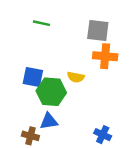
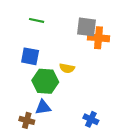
orange cross: (105, 56) -> (99, 38), moved
blue square: (33, 77) -> (30, 56), moved

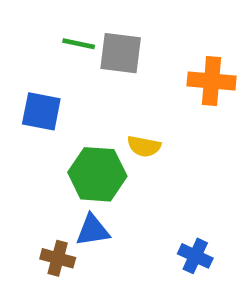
gray square: (87, 27) -> (121, 53), moved
blue square: (30, 56) -> (41, 111), moved

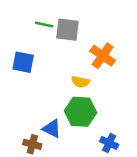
orange cross: (212, 81) -> (103, 56), moved, turned 30
green hexagon: (97, 174) -> (80, 112), moved
blue triangle: (93, 230) -> (52, 129), turned 36

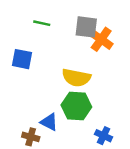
gray square: (67, 30) -> (86, 27), moved
orange cross: (103, 56) -> (101, 39), moved
yellow semicircle: (80, 82) -> (76, 78), size x1.6

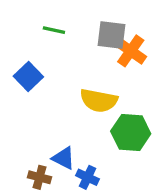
blue square: (22, 59) -> (28, 77), turned 35
green hexagon: (76, 106) -> (131, 132), moved
blue cross: (104, 136) -> (88, 177), moved

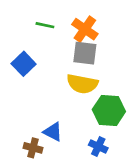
gray square: (111, 35) -> (85, 53), moved
orange cross: (131, 51) -> (85, 29), moved
blue cross: (88, 177) -> (98, 147), moved

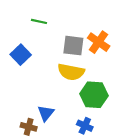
orange cross: (85, 29) -> (99, 42), moved
blue triangle: (53, 132) -> (46, 113), turned 42

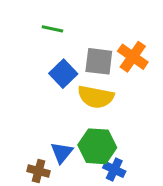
blue square: (21, 55) -> (63, 74), moved
green hexagon: (94, 95) -> (97, 146), moved

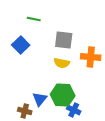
orange cross: (133, 57) -> (91, 57), moved, turned -30
blue square: (63, 74) -> (21, 45), moved
yellow semicircle: (96, 97) -> (62, 63), size x0.7

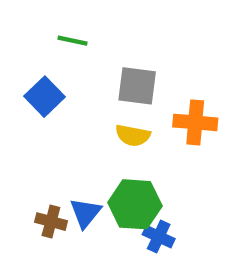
brown cross: (25, 111) -> (51, 222), moved

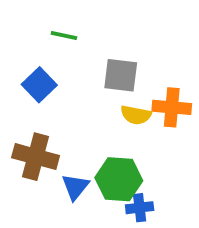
yellow semicircle: (133, 135) -> (136, 115), moved
brown cross: (51, 222) -> (36, 157), moved, size x1.6
blue cross: (159, 237) -> (140, 208), turned -32

